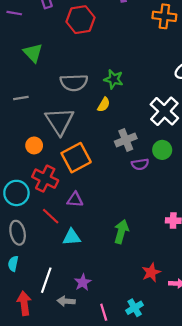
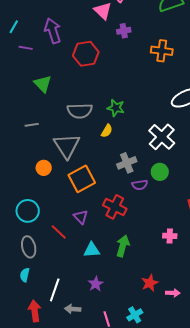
red cross: (45, 179) -> (115, 207), moved
purple triangle: (75, 200) -> (81, 217), turned 42
cyan triangle: (72, 237) -> (92, 250), moved
purple star: (83, 282) -> (96, 284), moved

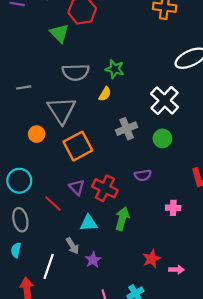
green triangle: (43, 84) -> (59, 33), moved
purple semicircle: (140, 185) -> (143, 175), moved
red cross: (115, 207) -> (105, 188), moved
gray arrow: (73, 309) -> (72, 246), moved, turned -126

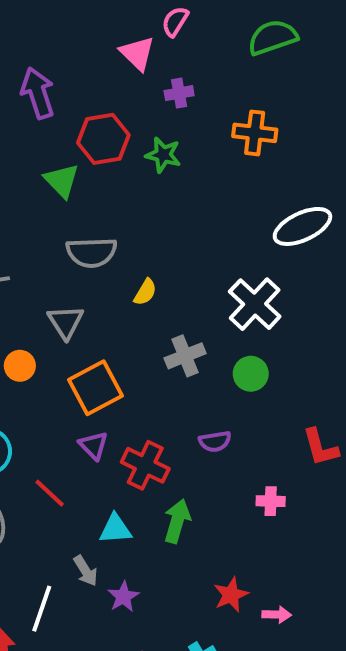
green star: (115, 69) -> (163, 155), moved
gray triangle: (62, 110) -> (66, 322), size x0.7
purple triangle: (77, 187) -> (93, 445), moved

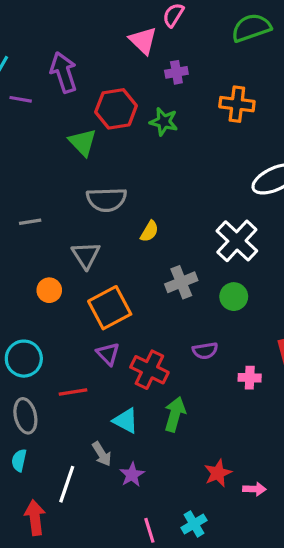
red line: (50, 493) -> (73, 392), turned -52
pink cross: (271, 501) -> (250, 378), moved
cyan triangle: (115, 529) -> (126, 421), turned 32

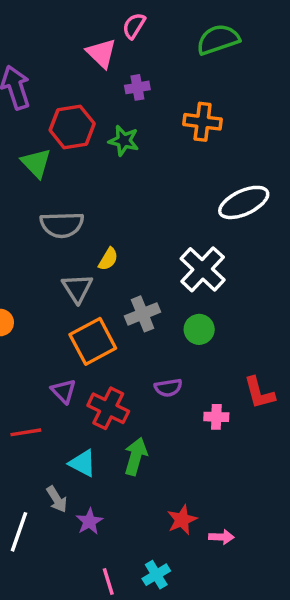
gray triangle: (86, 255) -> (77, 288), moved
orange square: (110, 308) -> (93, 341), moved

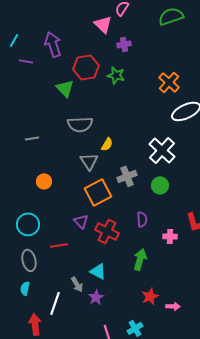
orange cross: (203, 122) -> (169, 82), moved, turned 35
purple semicircle: (168, 388) -> (142, 219), turned -84
green arrow: (136, 456) -> (140, 259), moved
cyan triangle: (82, 463) -> (98, 271), moved

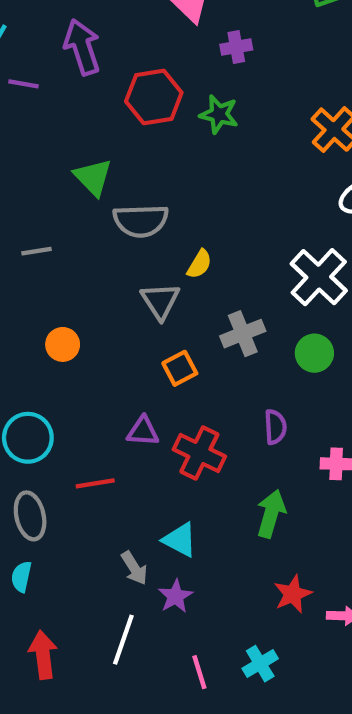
green triangle: (65, 88) -> (93, 177), moved
orange square: (98, 192) -> (180, 368), size x0.6
purple triangle: (81, 221) -> (143, 431), turned -42
white line: (55, 303) -> (123, 640), moved

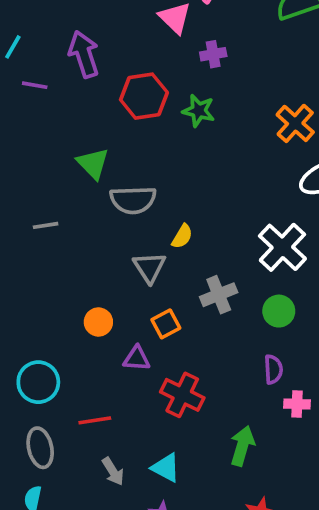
orange circle: (63, 344) -> (98, 322), moved
purple semicircle: (275, 427) -> (273, 369), moved
purple triangle: (143, 431) -> (137, 358), moved
gray arrow: (134, 568) -> (113, 471), moved

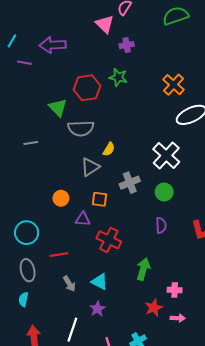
purple arrow: (84, 54) -> (53, 45), turned -75
red hexagon: (144, 96) -> (87, 88), moved
gray triangle: (149, 267) -> (90, 167), turned 30
orange square: (166, 324) -> (100, 199), turned 35
pink cross: (297, 404) -> (175, 290), moved

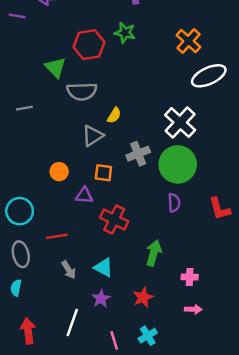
green circle: (164, 192) -> (178, 164), size x1.8
red star: (154, 308) -> (143, 297), moved

